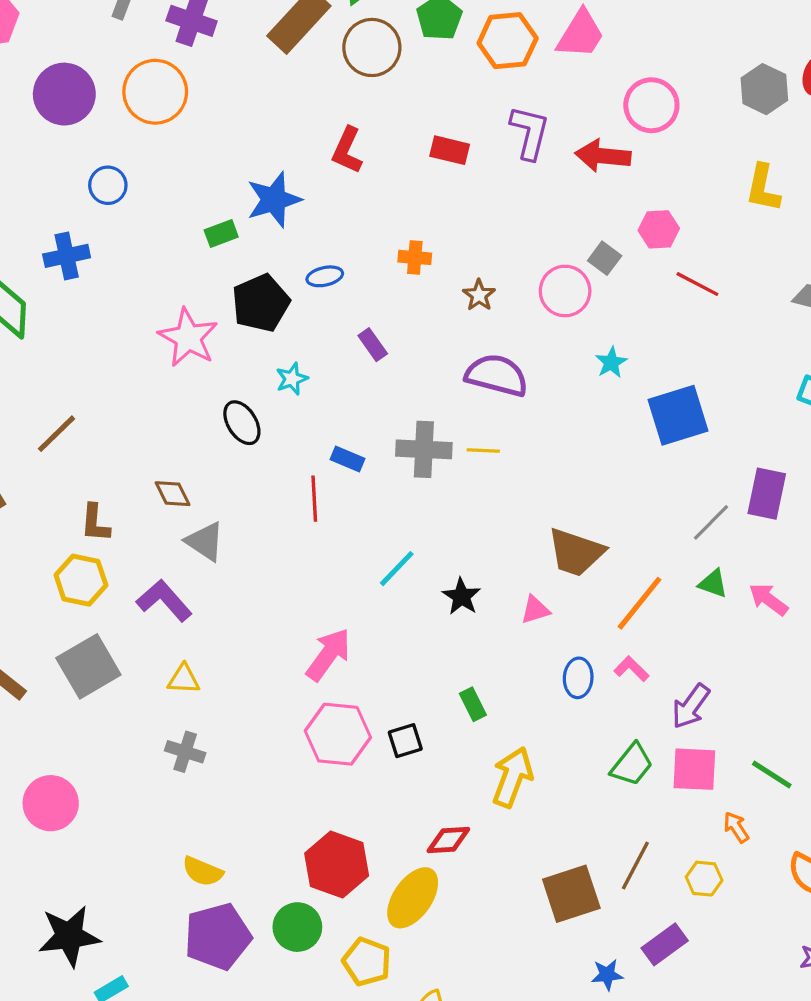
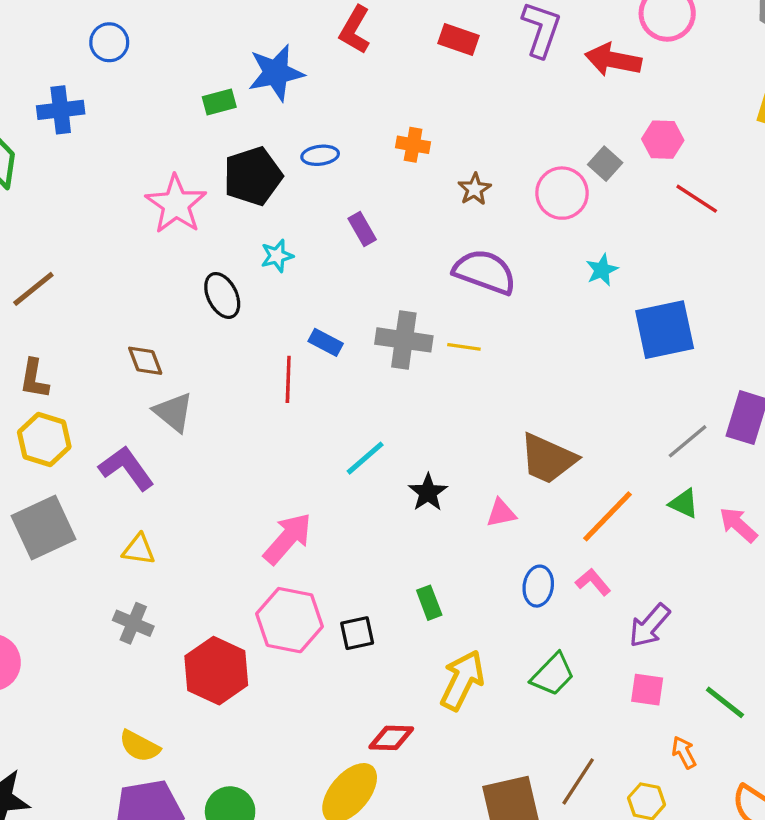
brown L-shape: (95, 523) -> (34, 379), moved
green trapezoid: (632, 765) -> (553, 674), moved
pink square: (694, 769) -> (647, 690), size x0.7
red hexagon: (337, 865) -> (216, 671), moved

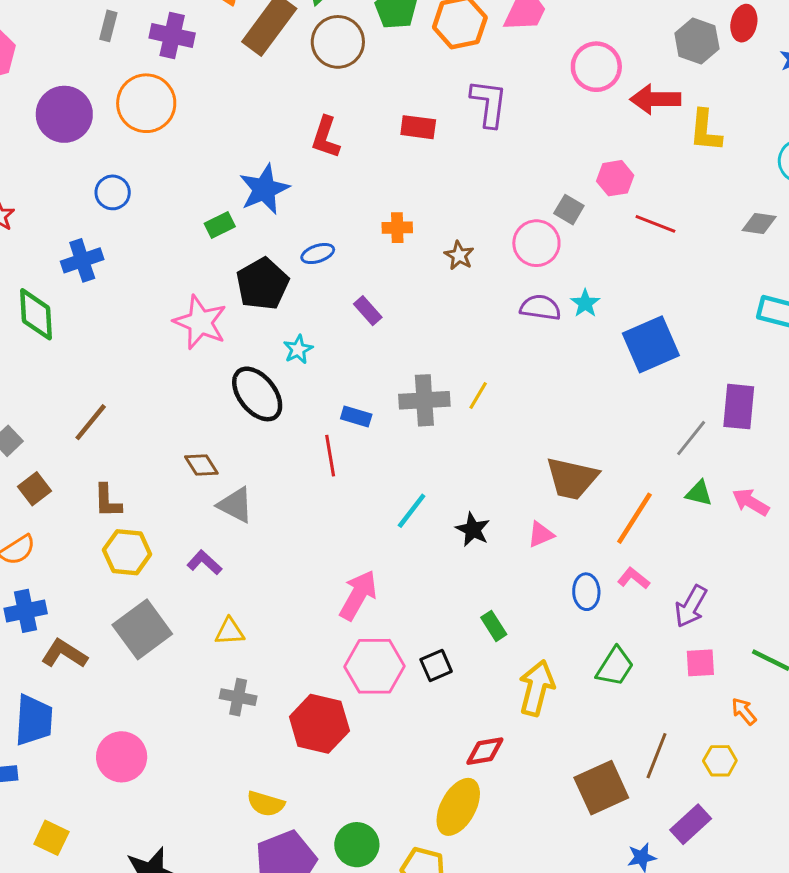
red arrow: (613, 60) -> (655, 99), moved
purple semicircle: (485, 272) -> (540, 308), moved, size x0.7
black ellipse: (222, 295) -> (257, 394), size x1.4
yellow line: (464, 347) -> (478, 395), turned -56
purple L-shape: (127, 468) -> (204, 562), size x0.7

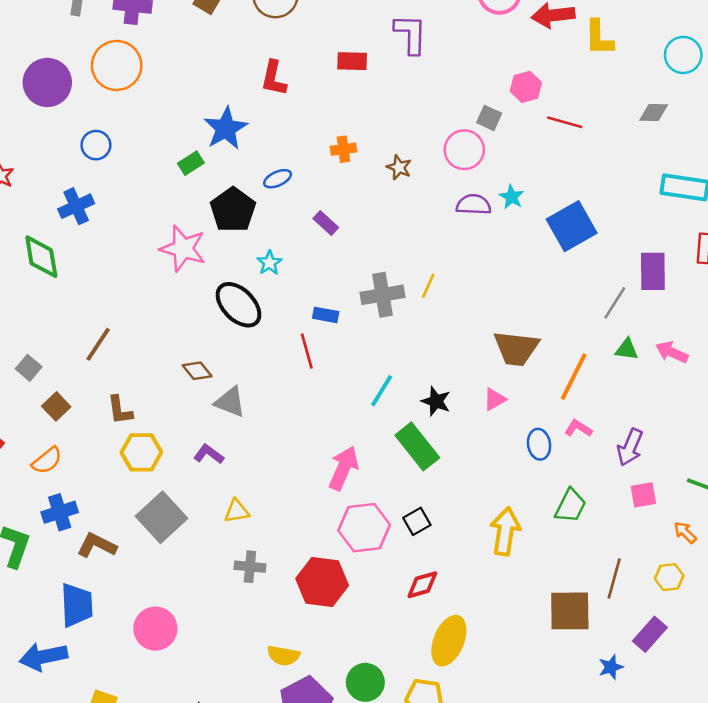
green rectangle: (494, 626) -> (417, 446), moved, size x1.8
red diamond: (485, 751) -> (422, 585), moved
brown square: (601, 788) -> (570, 611), turned 30

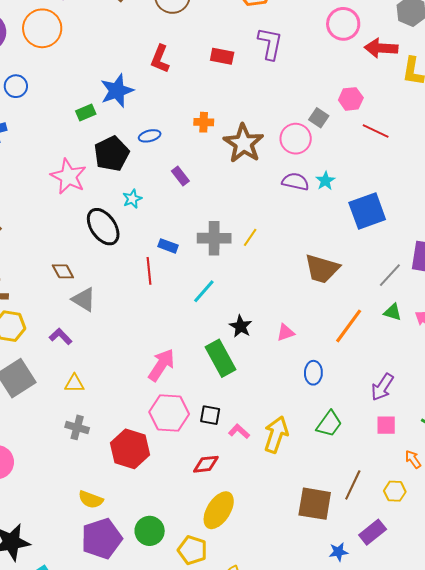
brown star: (399, 167) -> (244, 143), size x2.0
brown trapezoid: (516, 348) -> (322, 269), moved
cyan line: (382, 391) -> (204, 291), moved
pink L-shape: (578, 428) -> (239, 431), moved
black square: (417, 521) -> (210, 415), turned 30

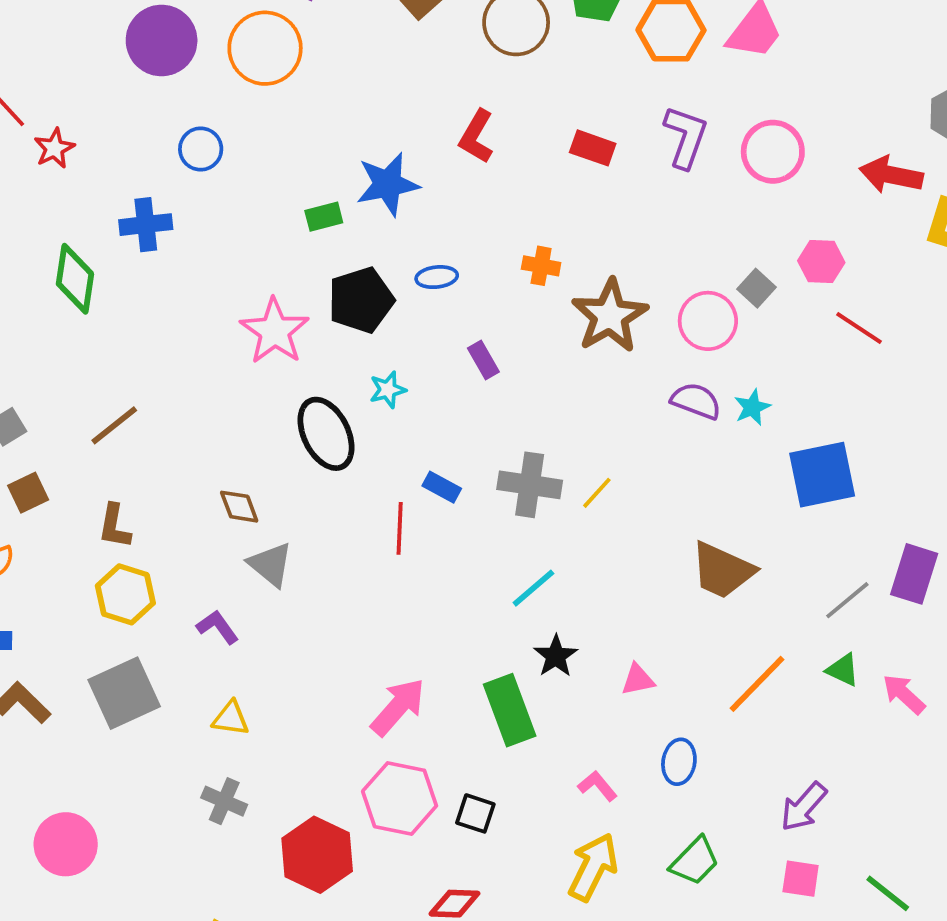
pink circle: (343, 24) -> (773, 152), moved
cyan line: (204, 291) -> (533, 588), moved
pink L-shape: (239, 431) -> (597, 786), moved

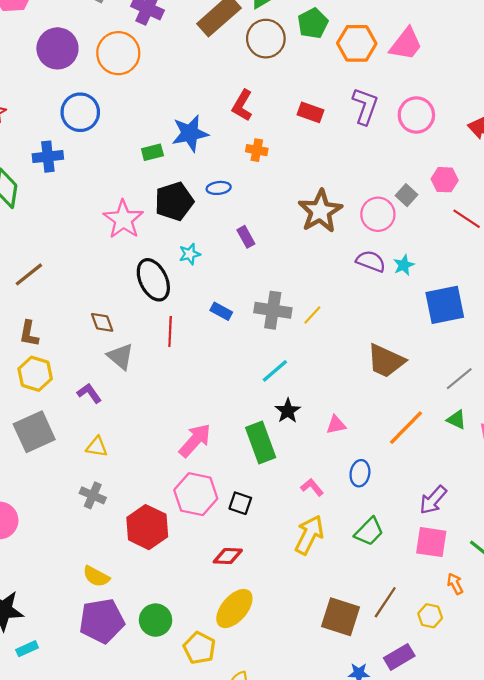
blue circle: (201, 149) -> (80, 112), size x1.5
orange cross: (541, 266) -> (257, 150), moved
red line: (400, 528) -> (170, 332), moved
pink square: (801, 879) -> (431, 542), size x1.4

